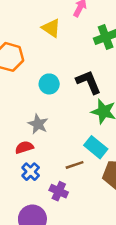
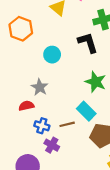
black L-shape: (89, 82) -> (88, 43), moved
blue cross: (31, 172) -> (42, 126), moved, turned -32

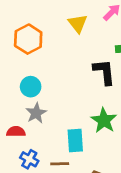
cyan circle: (52, 55) -> (31, 87), moved
cyan rectangle: (86, 111) -> (75, 140), moved, turned 30

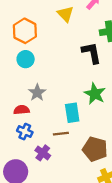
cyan circle: (31, 87) -> (26, 59), moved
blue cross: (29, 159) -> (25, 132), moved

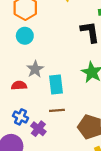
cyan rectangle: (72, 113) -> (56, 85), moved
blue cross: (25, 132) -> (21, 117), moved

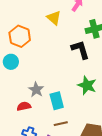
cyan circle: (25, 36) -> (11, 62), moved

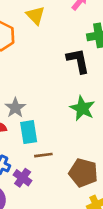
yellow triangle: (54, 18) -> (35, 15), moved
cyan rectangle: (57, 101) -> (29, 132), moved

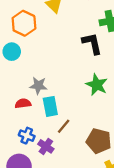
gray star: (15, 108) -> (38, 86), turned -30
brown line: (43, 155) -> (64, 126), turned -42

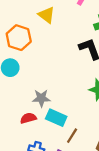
cyan rectangle: (50, 106) -> (56, 118), turned -48

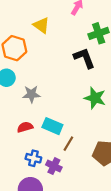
gray star: (41, 98) -> (31, 94), moved

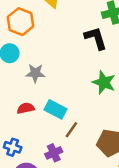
blue cross: (33, 158) -> (13, 147), moved
purple cross: (54, 166) -> (54, 153), turned 35

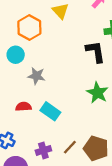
brown line: (71, 130) -> (70, 147), moved

